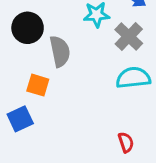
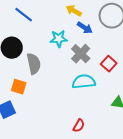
red semicircle: (126, 142) -> (79, 126), turned 48

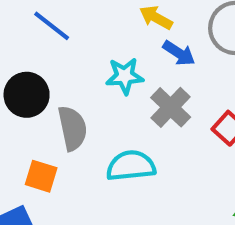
cyan semicircle: (84, 82) -> (131, 166), moved

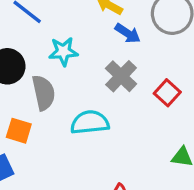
cyan star: (125, 76) -> (63, 51), moved

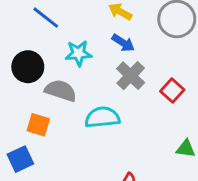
blue arrow: (128, 33) -> (123, 43), moved
gray semicircle: (44, 93) -> (61, 91), turned -60

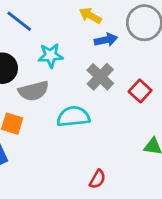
blue arrow: (123, 43) -> (106, 40), moved, turned -45
gray semicircle: (61, 91) -> (34, 91), turned 148

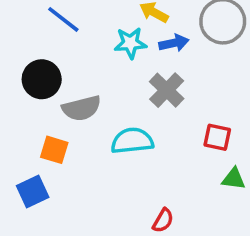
cyan star: (51, 55) -> (130, 43), moved
red square: (140, 91) -> (217, 137), moved, turned -30

